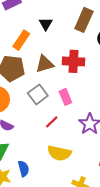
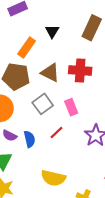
brown triangle: (45, 64) -> (50, 73), turned 42
yellow semicircle: (59, 153) -> (53, 178), moved
blue semicircle: (24, 169) -> (30, 139), moved

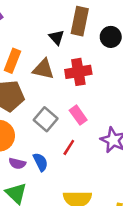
black triangle: (52, 31) -> (57, 37), moved
brown triangle: (50, 73) -> (43, 69), moved

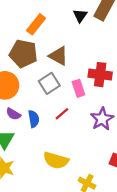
brown triangle: (43, 69) -> (58, 56), moved
red cross: (78, 72) -> (100, 75), moved

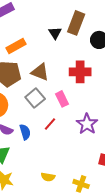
orange rectangle: (36, 24) -> (16, 46), turned 30
red cross: (100, 75) -> (80, 72), moved
yellow semicircle: (56, 160) -> (48, 177), moved, size x0.6

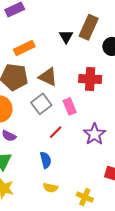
blue semicircle: (25, 132) -> (46, 160), moved

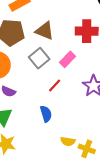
pink rectangle: (70, 106) -> (68, 59), turned 70
yellow semicircle: (50, 188) -> (68, 141), moved

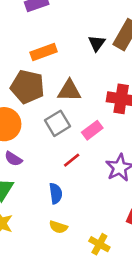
brown triangle: (45, 31) -> (69, 91), turned -30
yellow semicircle: (68, 141) -> (58, 227), moved

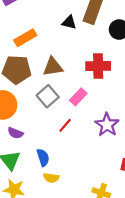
black triangle: (97, 43) -> (69, 22), turned -42
blue semicircle: (56, 193) -> (43, 157), moved
yellow semicircle: (58, 227) -> (51, 178), moved

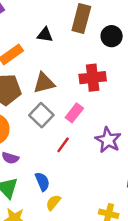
black triangle: (69, 22) -> (45, 35), moved
yellow semicircle: (51, 178) -> (53, 203), turned 126

